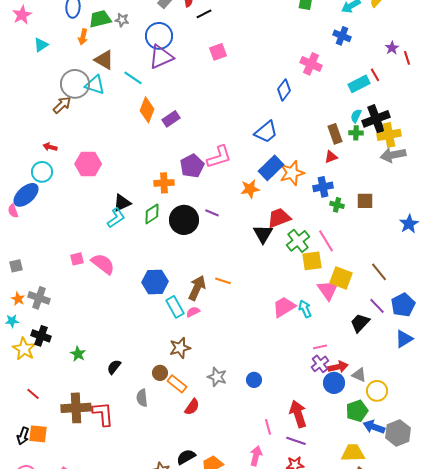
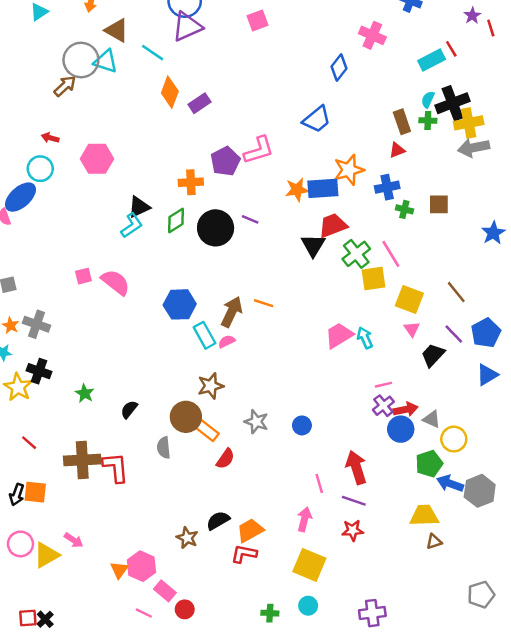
blue rectangle: (271, 168) -> (323, 188), moved, turned 40
pink triangle: (328, 290) -> (412, 329), moved, size x0.6
brown circle: (160, 373) -> (186, 417), size x1.6

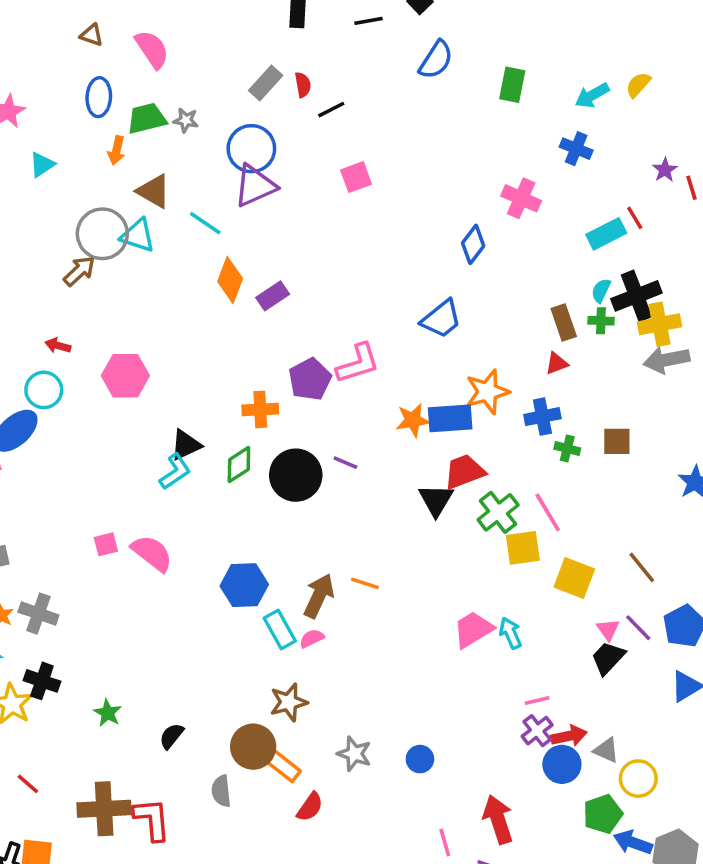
pink triangle: (412, 329) -> (608, 630), moved

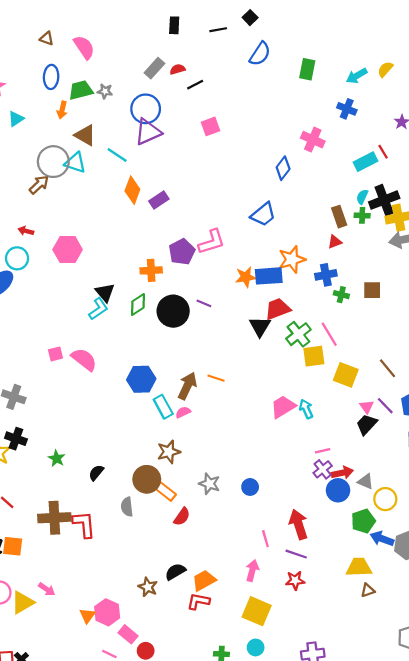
red semicircle: (303, 85) -> (178, 69), turned -96
black triangle: (186, 445) -> (105, 292), turned -45

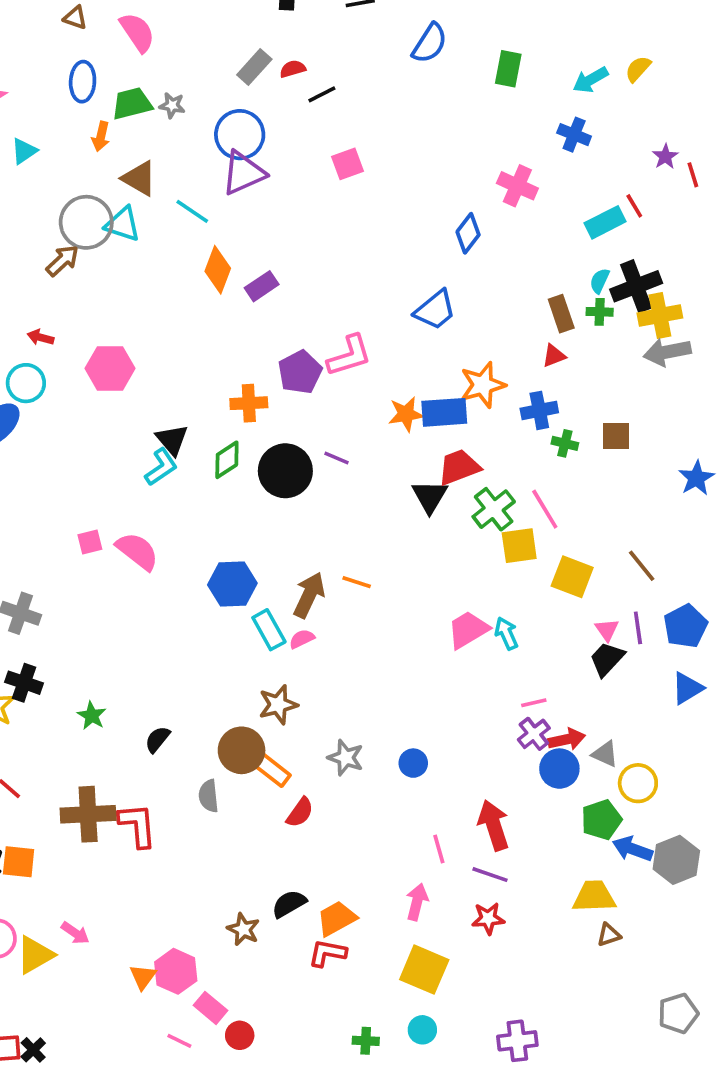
purple line: (385, 406) -> (638, 628), turned 36

